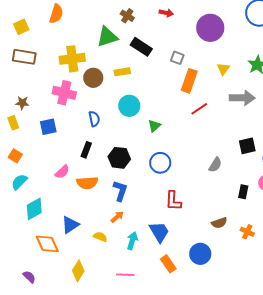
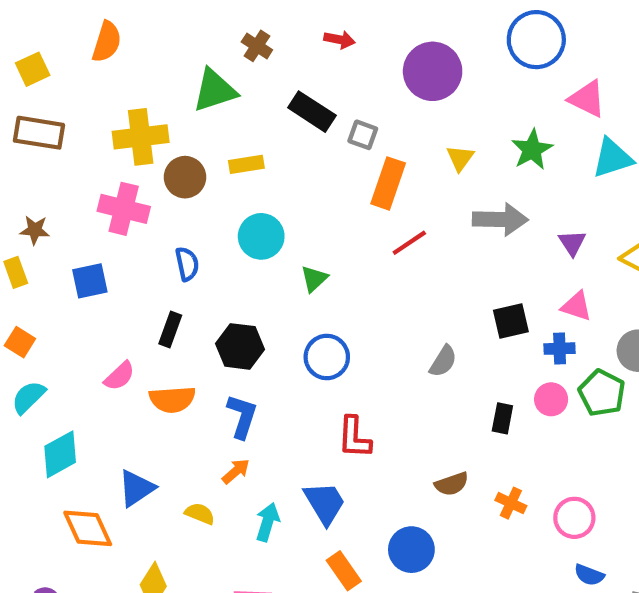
black rectangle: (141, 47) -> (312, 112), moved

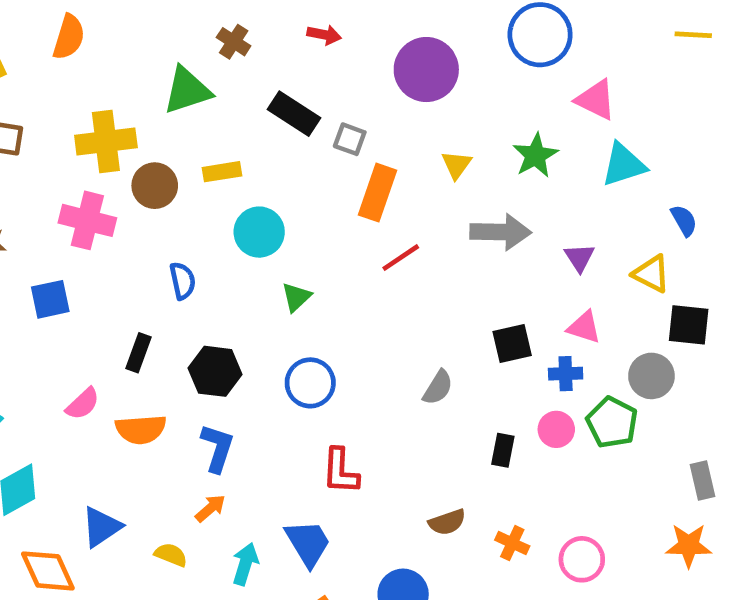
cyan circle: (261, 236) -> (259, 232), moved
blue semicircle: (187, 264) -> (183, 281), moved

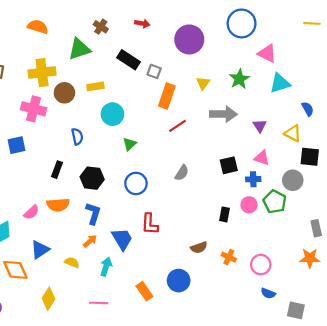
orange semicircle: (69, 37) -> (38, 27), moved, turned -90
gray semicircle: (438, 388) -> (182, 173), moved
pink semicircle: (83, 404) -> (31, 212), moved
blue trapezoid: (308, 543) -> (122, 239), moved

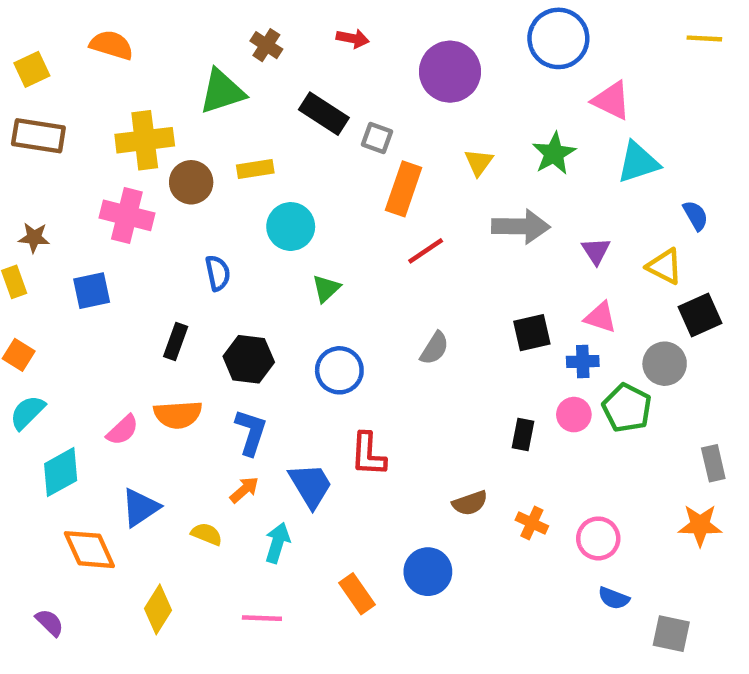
orange semicircle: (38, 27) -> (111, 45), moved
black square: (310, 157) -> (700, 315), turned -30

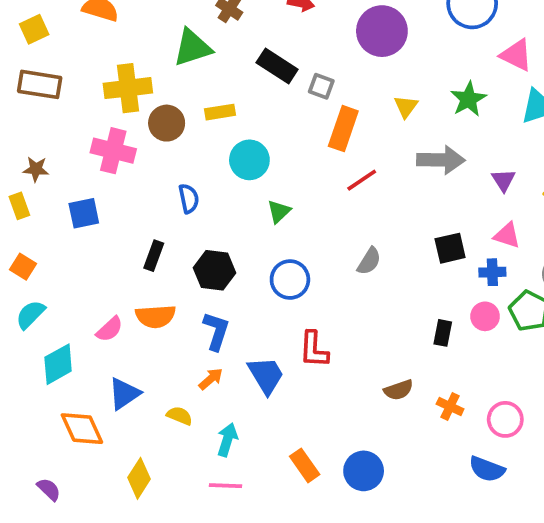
cyan arrow: (277, 543) -> (227, 440), moved
blue circle: (428, 572) -> (364, 471), moved
blue semicircle: (614, 598) -> (487, 469), moved, size x1.4

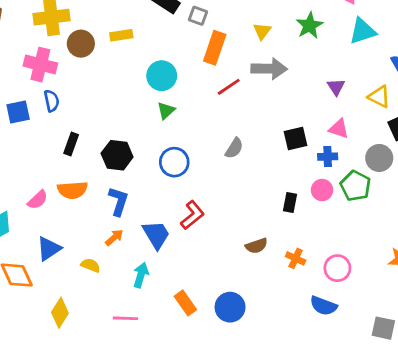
cyan circle: (249, 160) -> (162, 76), moved
gray arrow: (441, 160) -> (269, 69), moved
blue semicircle: (189, 199) -> (52, 101), moved
red L-shape: (314, 349) -> (192, 215), turned -132
cyan arrow: (227, 440) -> (141, 275), moved

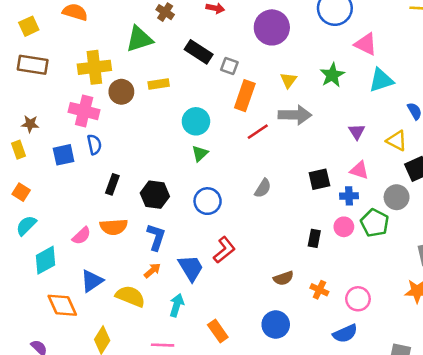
yellow semicircle: (91, 265) -> (130, 296), size x1.6
blue semicircle: (323, 306) -> (345, 334), turned -45
blue circle: (230, 307) -> (276, 325), moved

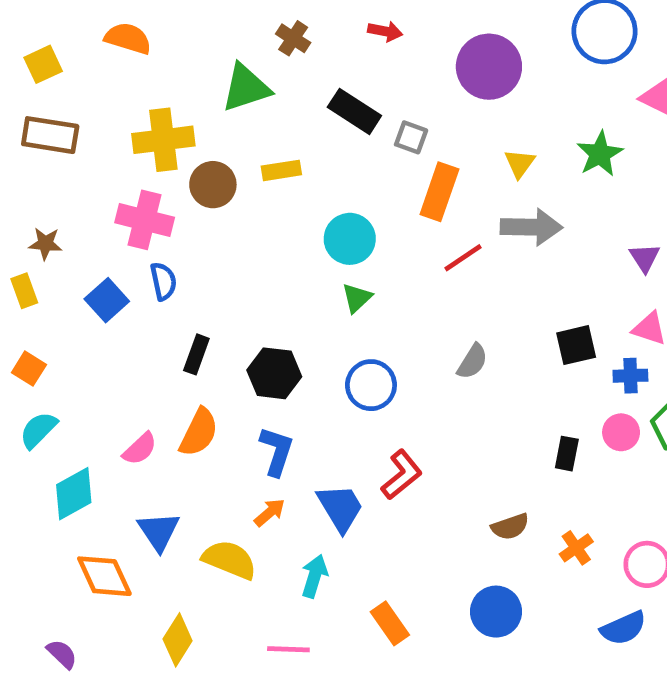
blue square: (64, 155) -> (107, 300), turned -30
orange semicircle: (114, 227) -> (199, 432), turned -60
blue triangle: (92, 281) -> (159, 531), turned -30
orange cross: (319, 290) -> (576, 548), turned 30

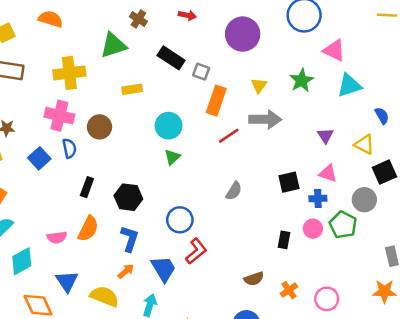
brown circle: (213, 185) -> (100, 127), moved
blue circle: (371, 385) -> (180, 220), moved
pink semicircle: (140, 449) -> (57, 237), turned 36

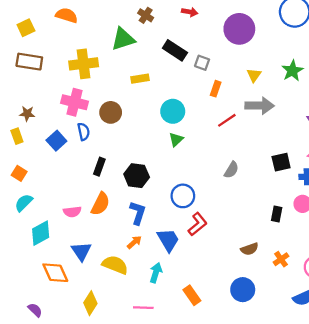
orange rectangle: (216, 101) -> (216, 89), size x0.6

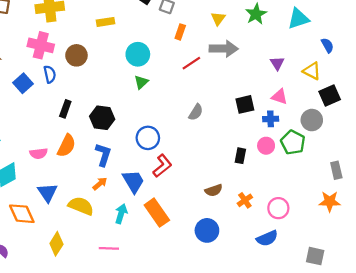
orange rectangle: (192, 295) -> (157, 213), moved, size x1.4

